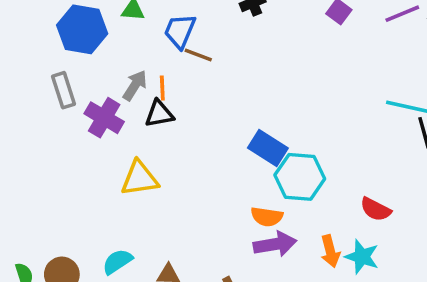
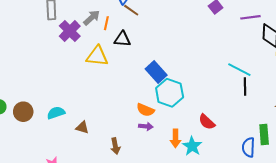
black triangle: (159, 114) -> (122, 39), moved
yellow triangle: (140, 178) -> (97, 56), moved
purple arrow: (275, 244) -> (146, 126), size x0.6

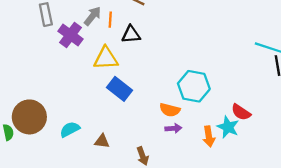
blue rectangle: (156, 72) -> (119, 89), moved
brown circle: (23, 112) -> (29, 117), moved, size x1.5
cyan star: (192, 146) -> (228, 127), moved

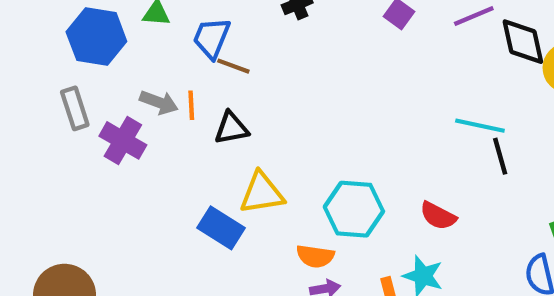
gray arrow: (93, 16) -> (159, 102), turned 78
yellow triangle: (106, 58) -> (262, 193), moved
red semicircle: (241, 112) -> (438, 216), moved

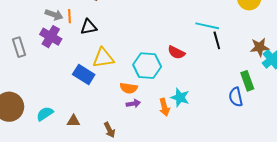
gray rectangle: (75, 108) -> (19, 47), moved
purple cross: (123, 140) -> (51, 37), moved
red semicircle: (438, 216) -> (176, 52), moved

